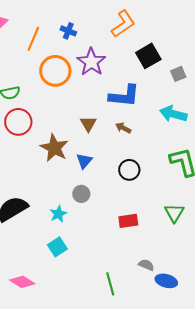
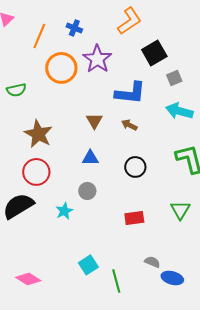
gray square: (178, 74) -> (174, 78), moved
red circle: (18, 122) -> (36, 172), moved
brown star: (54, 148) -> (38, 134), moved
blue triangle: (84, 161) -> (90, 158), turned 48
cyan square: (57, 247) -> (88, 265), moved

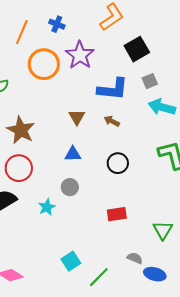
gray square: (174, 78) -> (150, 81), moved
green triangle: (180, 210) -> (163, 230), moved
green line: (116, 281) -> (99, 277), turned 60

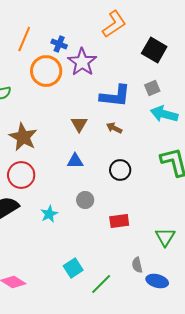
blue cross: (57, 24) -> (59, 44), moved
black square: (137, 49) -> (154, 50), moved, turned -30
gray circle: (70, 187) -> (85, 200), moved
gray semicircle: (135, 258) -> (137, 265), turned -126

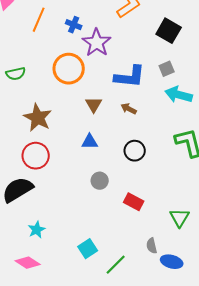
orange circle: (46, 71) -> (69, 69), moved
cyan star: (49, 214) -> (37, 230), moved
red rectangle: (119, 221) -> (134, 202), turned 36

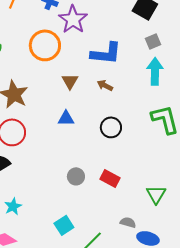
gray square: (167, 69) -> (153, 41), moved
cyan arrow: (179, 95) -> (155, 71), turned 76
gray circle: (100, 181) -> (76, 176), moved
gray semicircle: (152, 246) -> (128, 222), turned 119

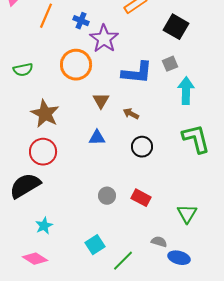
gray square: (153, 41) -> (170, 64), moved
brown arrow: (105, 85) -> (131, 114), moved

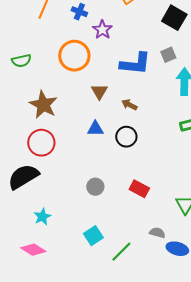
purple star: (104, 39) -> (102, 30), size x0.7
black circle: (142, 147) -> (126, 137), moved
gray circle: (107, 196) -> (95, 187), moved

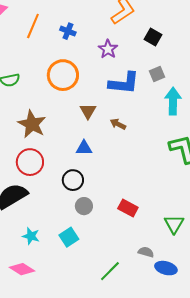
black square: (174, 18) -> (153, 37), moved, size x0.7
purple star: (102, 30) -> (108, 49), moved
black circle: (126, 137) -> (73, 180), moved
cyan star: (42, 217) -> (31, 236), turned -30
cyan square: (93, 236) -> (69, 237), moved

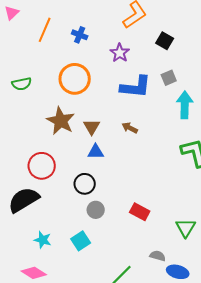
brown triangle: (88, 111) -> (92, 127), moved
brown star: (32, 124) -> (61, 121), moved

